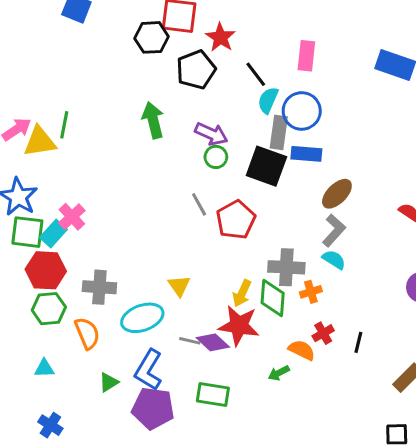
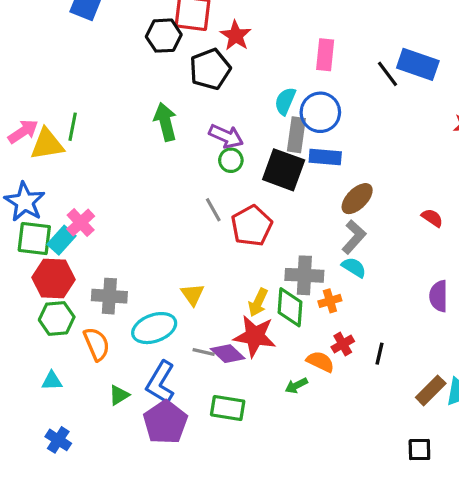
black line: (256, 74) -> (387, 74), moved
purple pentagon: (153, 408) -> (165, 422), turned 30

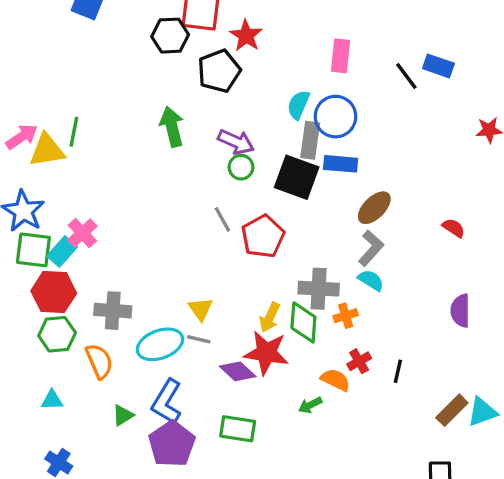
blue rectangle: (418, 64) -> (438, 66), size x0.7
gray line: (204, 352) -> (199, 339), moved

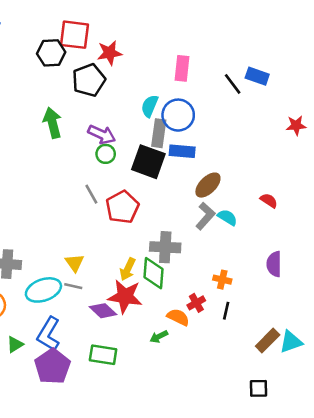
red star: (246, 36) -> (109, 53), turned 30
cyan semicircle: (371, 280) -> (227, 217), moved
orange cross: (346, 316) -> (222, 280), moved, turned 30

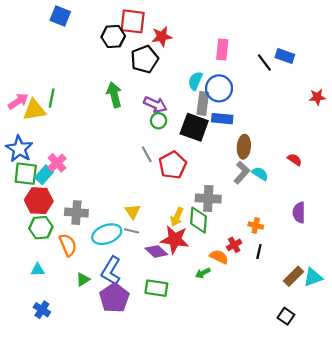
brown ellipse: (208, 185) -> (244, 147), turned -40
black square: (259, 388) -> (286, 316), turned 35

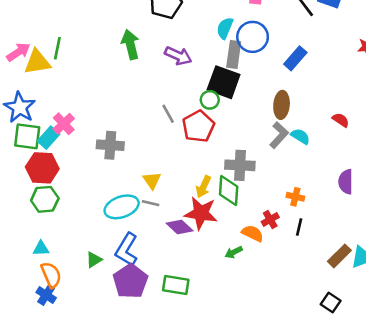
blue rectangle: (222, 119) -> (295, 58), moved, turned -54
green circle: (159, 121) -> (210, 100), moved
gray cross: (76, 213) -> (110, 145), moved
orange semicircle: (68, 245) -> (51, 275), moved
green rectangle: (156, 288) -> (176, 285), moved

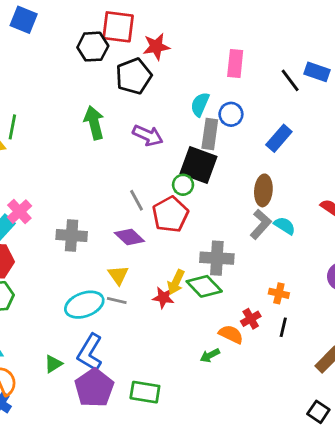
blue circle: (253, 37) -> (231, 114), size x0.7
green diamond: (229, 191) -> (204, 286), turned -48
red star: (201, 213) -> (163, 298), moved, size x0.6
purple diamond: (180, 227) -> (129, 237), moved

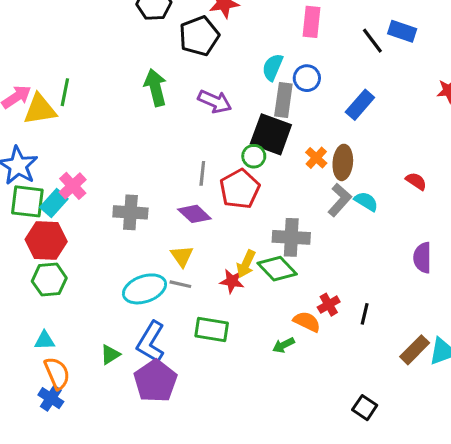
gray line: (136, 200) -> (202, 173), turned 35
orange cross: (279, 293) -> (316, 158), moved, turned 30
green rectangle: (145, 392) -> (212, 329), moved
black square: (318, 412) -> (365, 408), moved

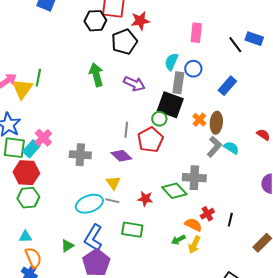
yellow triangle: (40, 109) -> (22, 89), turned -45
gray cross: (291, 237) -> (194, 178), moved
yellow arrow: (246, 264) -> (194, 245), moved

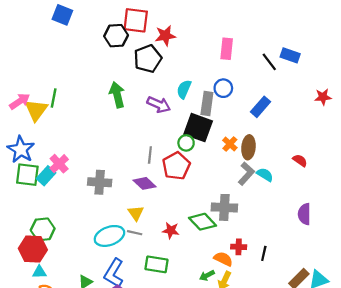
cyan semicircle: (171, 62) -> (184, 89), moved
red hexagon: (26, 173) -> (33, 249), moved
red cross: (207, 214) -> (239, 247), turned 32

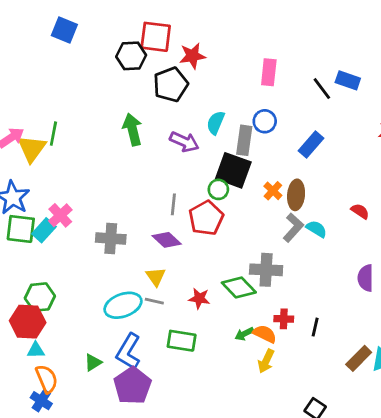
green arrow: (207, 275) -> (244, 334), moved

